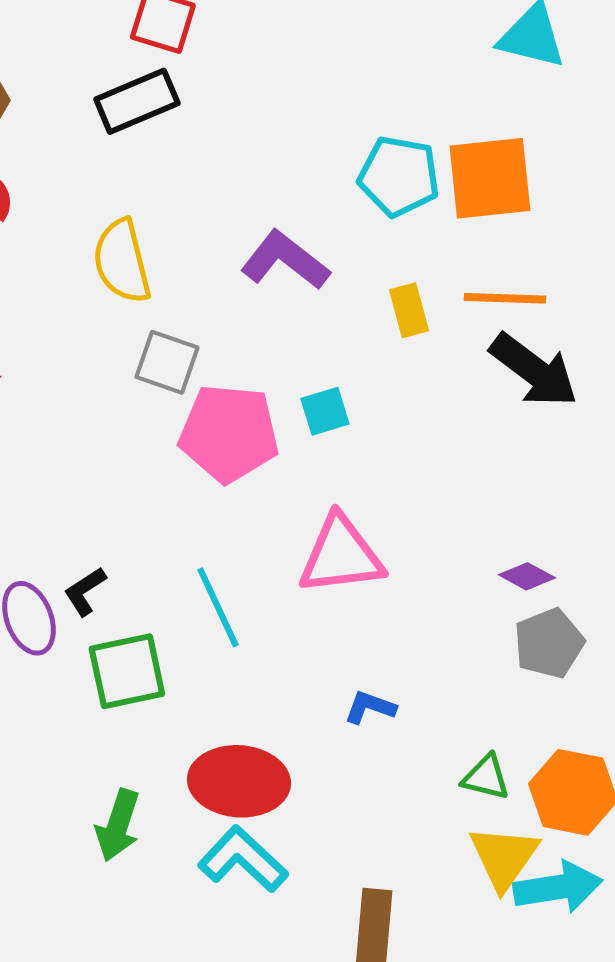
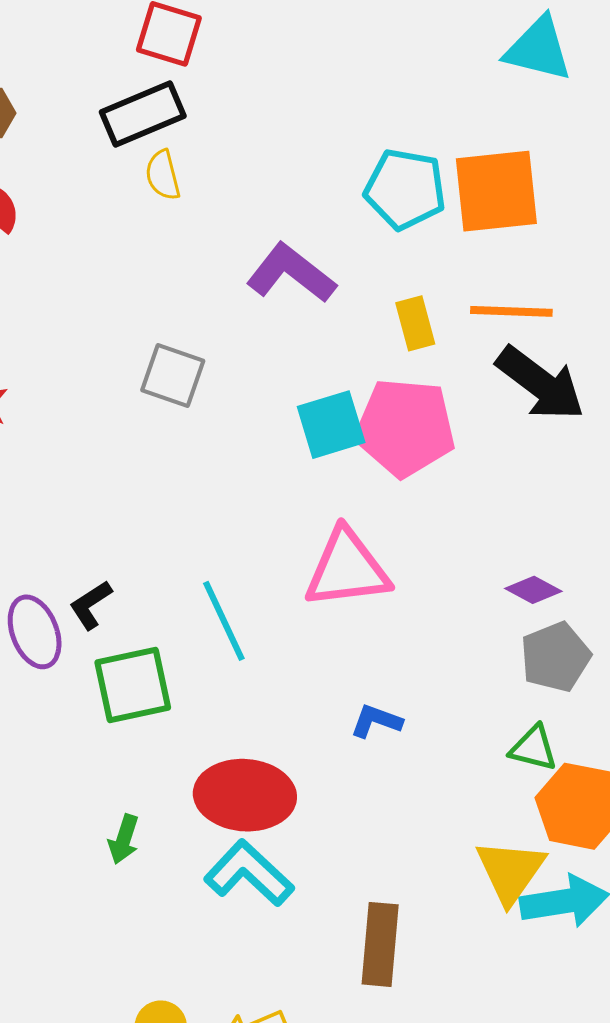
yellow semicircle: (122, 261) -> (163, 175), moved, size x0.6
cyan square: (325, 411) -> (331, 425), size x1.4
pink pentagon: (229, 433) -> (405, 428), moved
green triangle: (486, 777) -> (533, 748), moved
green arrow: (118, 825) -> (124, 839), size x0.7

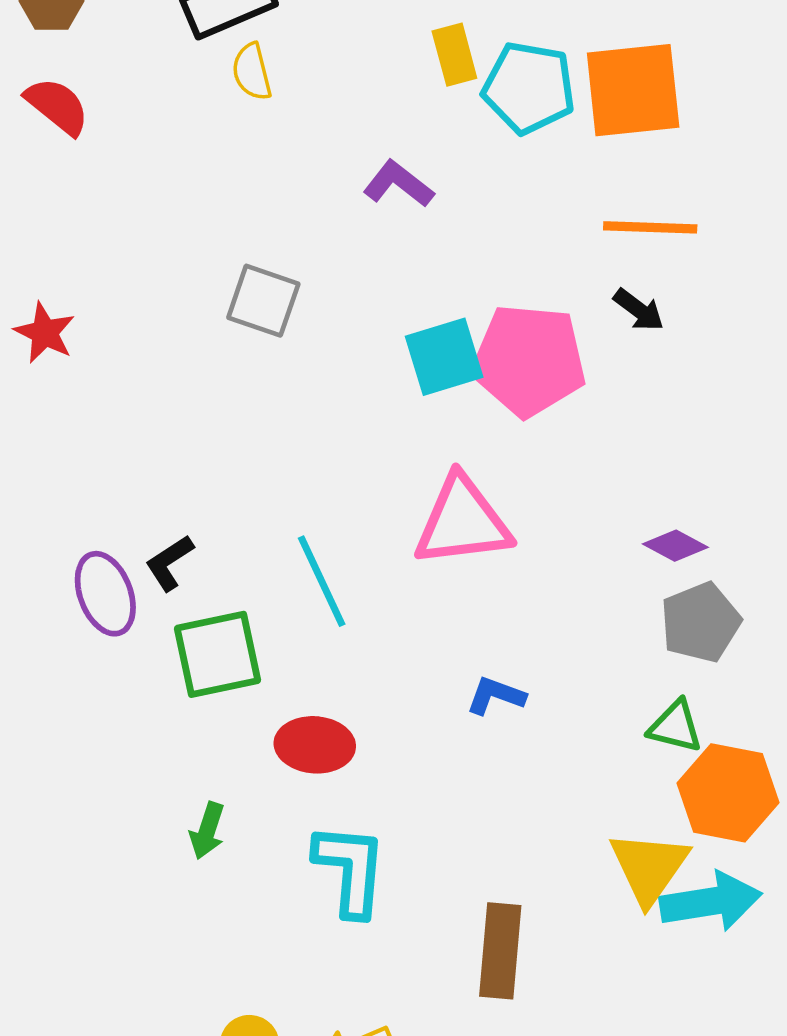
purple L-shape: (291, 273) -> (398, 184), size x0.7
yellow rectangle: (415, 323) -> (454, 55), moved
black arrow: (540, 383) -> (639, 310), moved, size x0.5
red ellipse: (245, 795) -> (315, 745), moved, size x0.7
cyan L-shape: (249, 873) -> (350, 870), turned 52

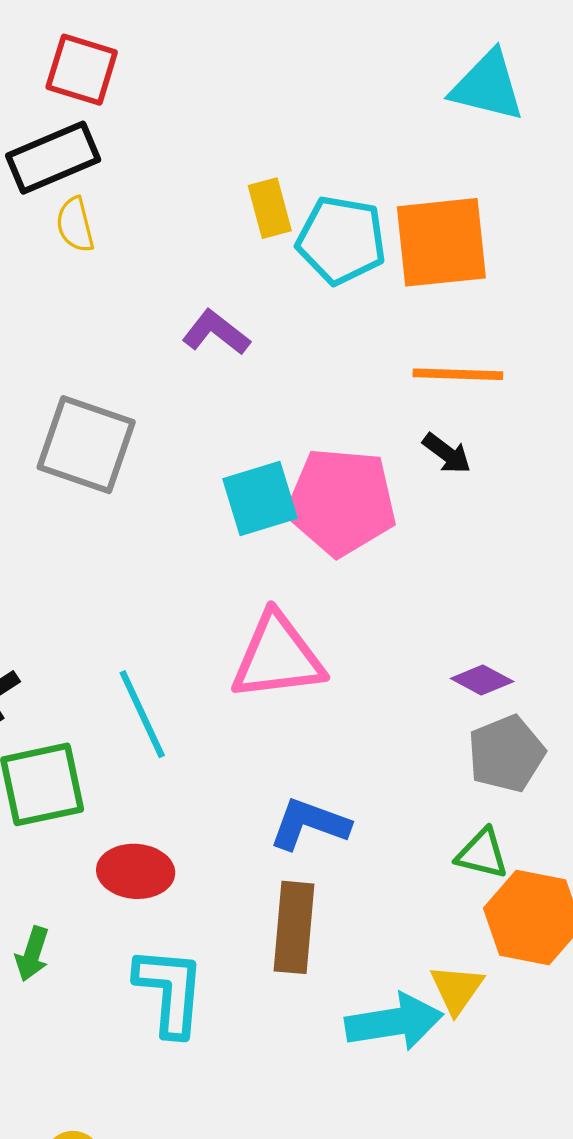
gray square: (263, 301) -> (86, 445), size x1.4
blue L-shape: (496, 696) -> (309, 824), size x1.4
yellow triangle: (649, 867) -> (457, 989), size x0.7
cyan arrow: (711, 902) -> (394, 1022), moved
brown rectangle: (500, 951) -> (294, 927), moved

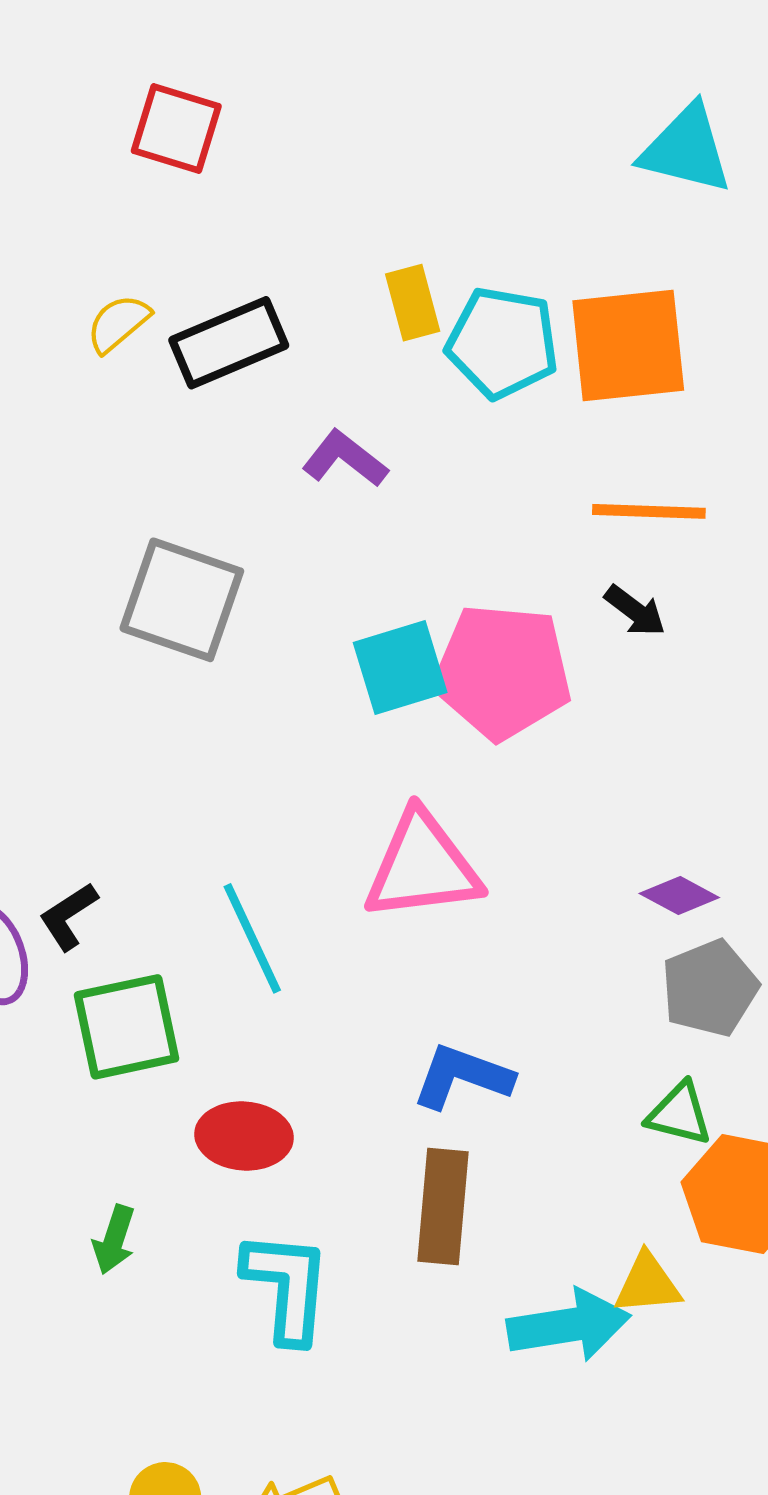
black rectangle: (53, 158) -> (229, 343), moved
yellow semicircle: (75, 225) -> (118, 323), moved, turned 64
yellow triangle: (457, 989) -> (648, 1284), turned 50

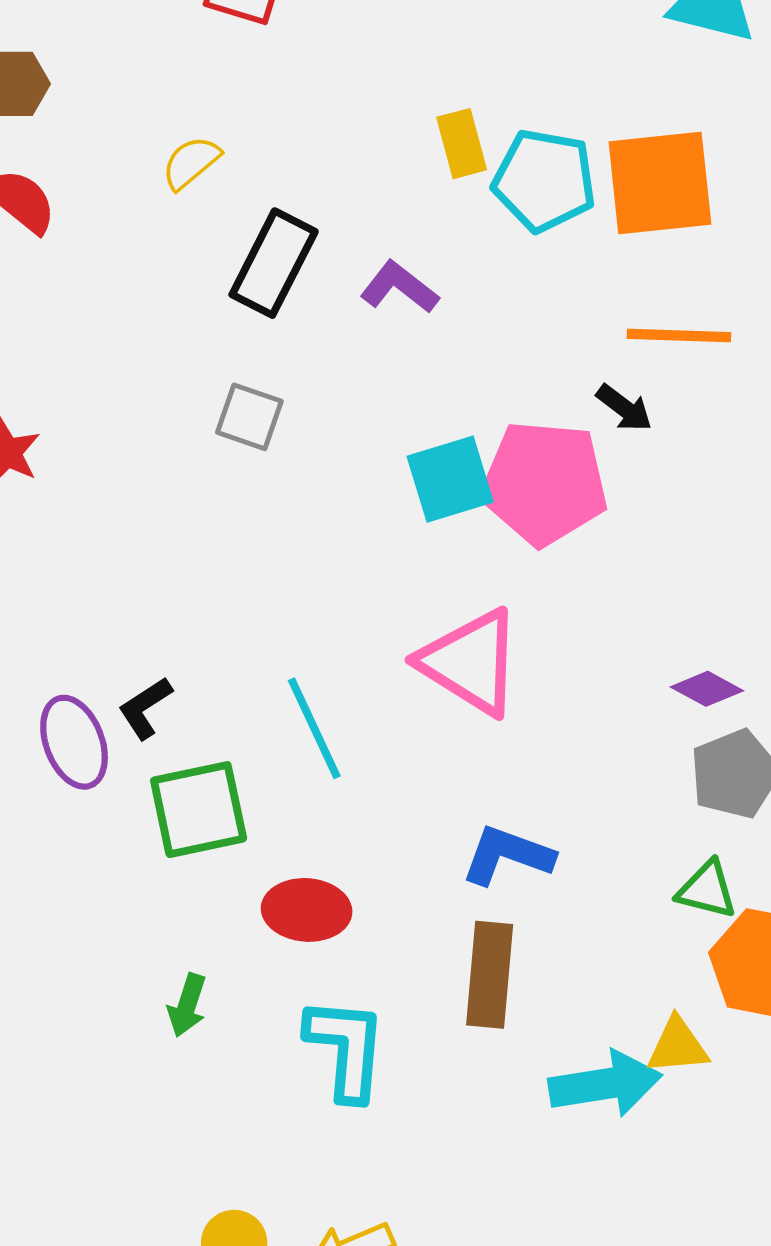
black rectangle: (229, 343) -> (274, 263), moved, turned -40
gray square: (182, 600) -> (249, 417), size x0.6
black arrow: (635, 611) -> (624, 408), moved
pink triangle: (422, 867) -> (471, 662), turned 39

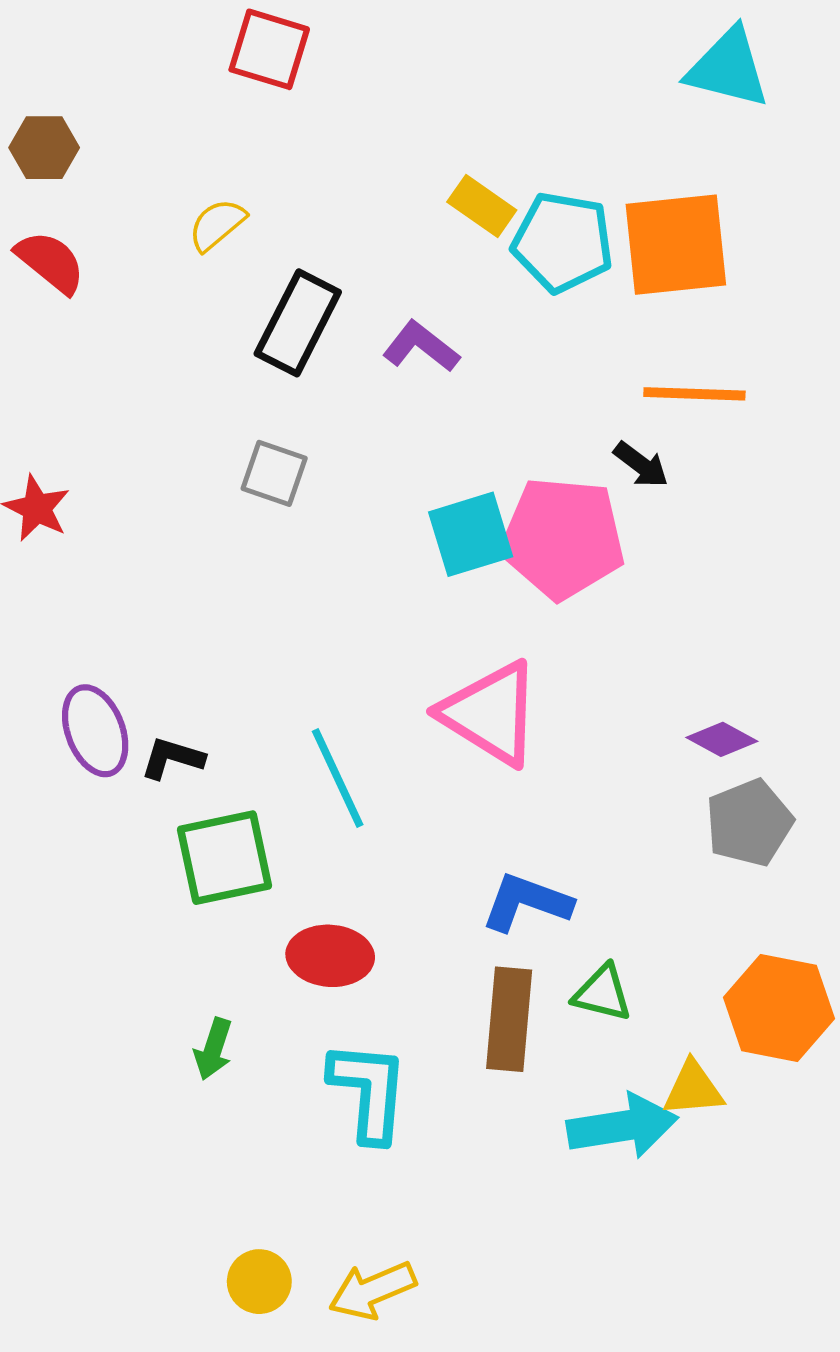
yellow rectangle: (462, 144) -> (482, 206), turned -40
black L-shape: (145, 708) -> (172, 758), turned 50
purple ellipse: (74, 742) -> (95, 731), moved
green triangle: (707, 890) -> (602, 993), moved

